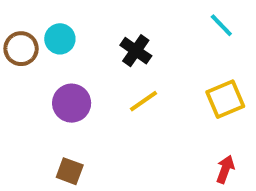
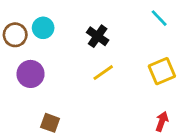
purple circle: (72, 103) -> (31, 74), moved

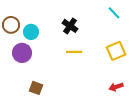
cyan circle: (43, 28) -> (31, 32), moved
yellow line: (103, 73) -> (74, 52), turned 35
red arrow: (162, 121) -> (116, 87), turned -128

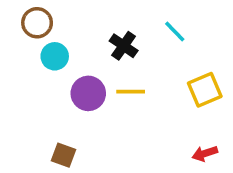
cyan line: (114, 13) -> (175, 32), moved
brown circle: (11, 25) -> (37, 23), moved
purple circle: (22, 53) -> (88, 93), moved

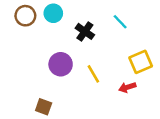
cyan circle: (55, 56) -> (53, 13), moved
yellow line: (131, 92) -> (93, 74), moved, turned 60
red arrow: (205, 153) -> (127, 87), moved

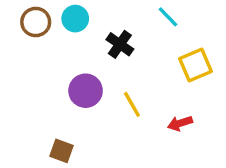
cyan line: (120, 22) -> (168, 17), moved
yellow square: (141, 62) -> (195, 65), moved

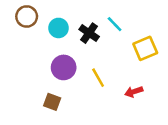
cyan line: (168, 17) -> (115, 24), moved
cyan circle: (75, 19) -> (59, 28), moved
brown square: (61, 151) -> (52, 102), moved

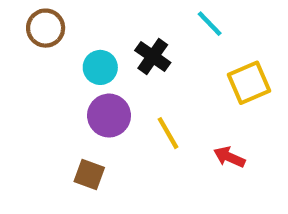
cyan line: (115, 24) -> (210, 24), moved
cyan circle: (59, 28) -> (100, 67), moved
red arrow: (134, 92) -> (229, 157), turned 42

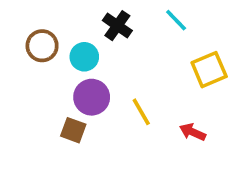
brown circle: (46, 28) -> (42, 46), moved
black cross: (153, 56) -> (117, 26), moved
brown square: (89, 175) -> (73, 130), moved

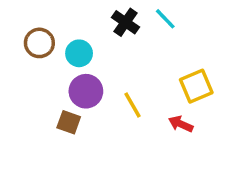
black cross: (117, 26) -> (126, 22), moved
yellow square: (209, 70) -> (196, 86), moved

